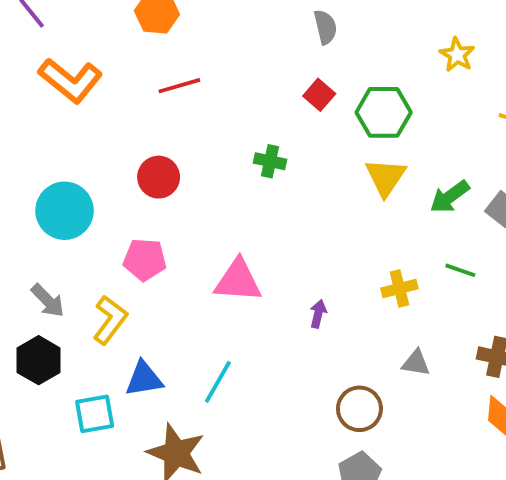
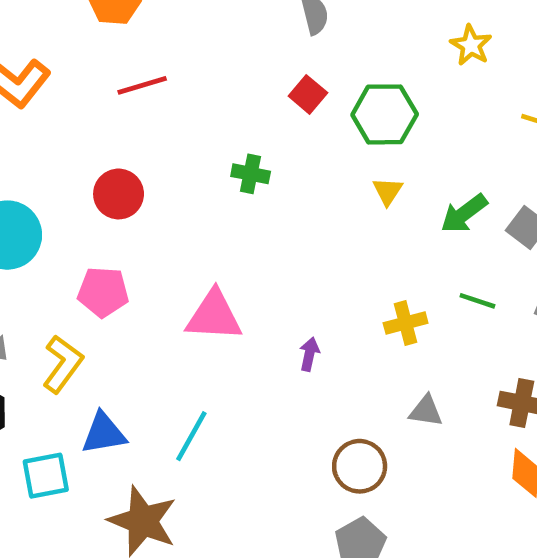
yellow triangle: (386, 177) -> (388, 191), size x0.6

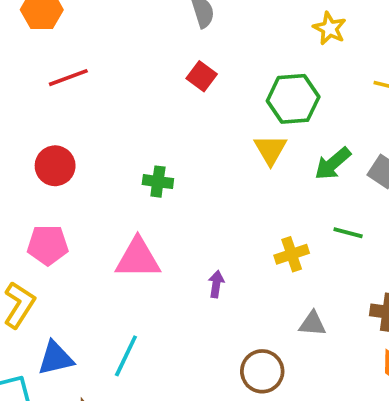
green hexagon: (385, 114) -> (293, 99), moved
green cross: (251, 174) -> (158, 182), moved
yellow triangle: (388, 191) -> (270, 150), size x1.4

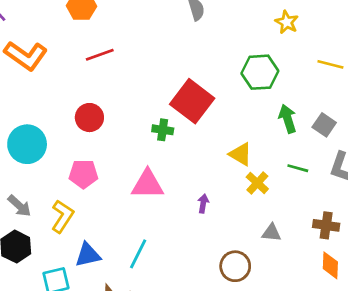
red square: (202, 76) -> (192, 101), moved, size x2.0
yellow triangle: (270, 150) -> (241, 154), moved, turned -30
green arrow: (333, 164) -> (288, 119), turned 112
yellow cross: (292, 254) -> (257, 183), turned -30

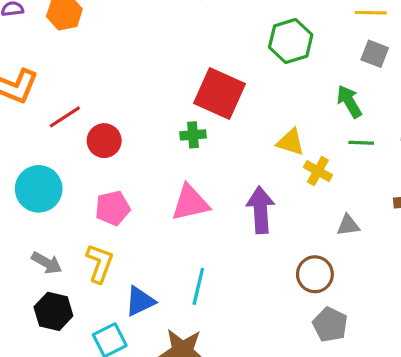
red line: (100, 55) -> (65, 117), moved
green arrow: (288, 119) -> (349, 101), moved
gray square: (324, 125) -> (375, 54), moved
purple arrow: (203, 204) -> (260, 210), size x2.0

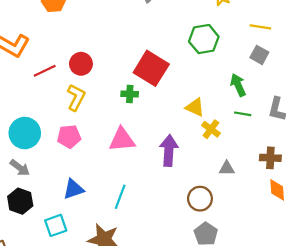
red circle: (104, 141) -> (81, 64), moved
cyan circle: (39, 189) -> (25, 133), moved
yellow L-shape: (100, 263) -> (76, 97), moved
blue triangle: (140, 301) -> (74, 189), moved

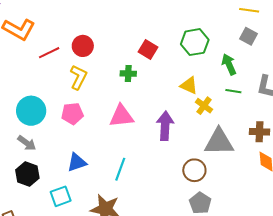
green hexagon: (204, 39) -> (195, 42), moved
red square: (151, 68) -> (148, 50), size x0.6
gray triangle: (227, 168) -> (219, 142), size x2.0

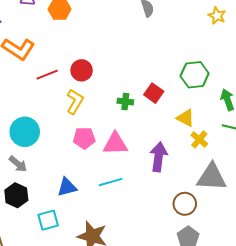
red square: (148, 50) -> (154, 93), moved
pink pentagon: (72, 114) -> (84, 138), moved
cyan line: (120, 169) -> (111, 182), moved, turned 50

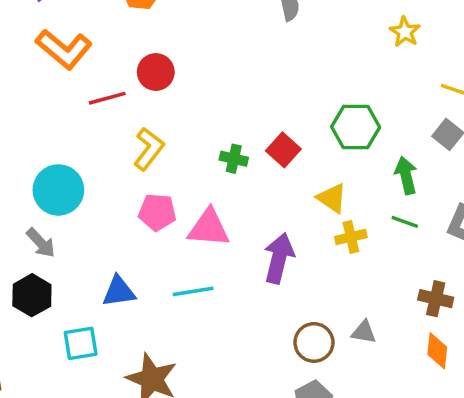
red circle: (82, 70) -> (156, 72), moved
yellow cross: (199, 139) -> (351, 237), turned 30
gray triangle: (212, 177) -> (364, 332), moved, size x0.5

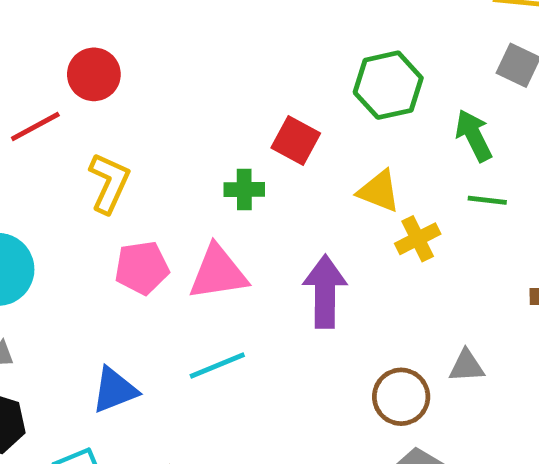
green cross: (234, 159) -> (244, 189), moved

